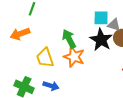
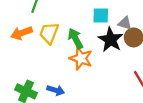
cyan square: (101, 18) -> (101, 15), moved
yellow trapezoid: (45, 58) -> (49, 33), moved, turned 40

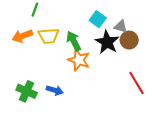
cyan square: (101, 15) -> (98, 19), turned 35
yellow trapezoid: (49, 33) -> (49, 36), turned -115

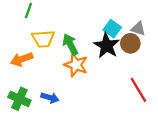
cyan square: (98, 19) -> (112, 29), moved
gray triangle: (121, 26) -> (138, 29), moved
orange arrow: (22, 36) -> (22, 59), moved

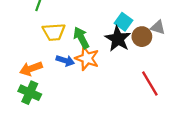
gray triangle: (138, 29) -> (158, 27), moved
orange arrow: (22, 59) -> (31, 69), moved
blue arrow: (50, 98) -> (65, 61), moved

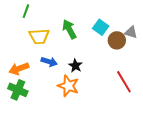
green arrow: (81, 38) -> (69, 29), moved
black star: (118, 39) -> (75, 66), moved, size x0.6
orange star: (87, 58) -> (68, 86), moved

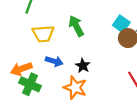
cyan square: (101, 27) -> (121, 24), moved
green cross: (18, 90) -> (30, 84), moved

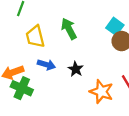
yellow trapezoid: (43, 34) -> (35, 37), turned 80
orange star: (75, 88) -> (101, 92), moved

